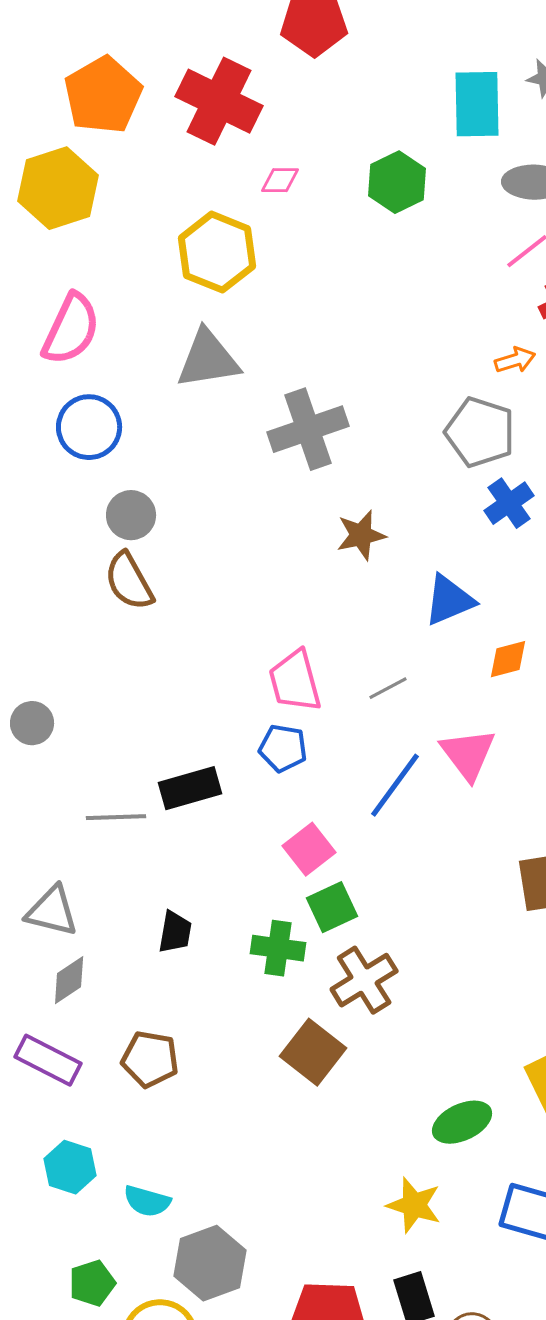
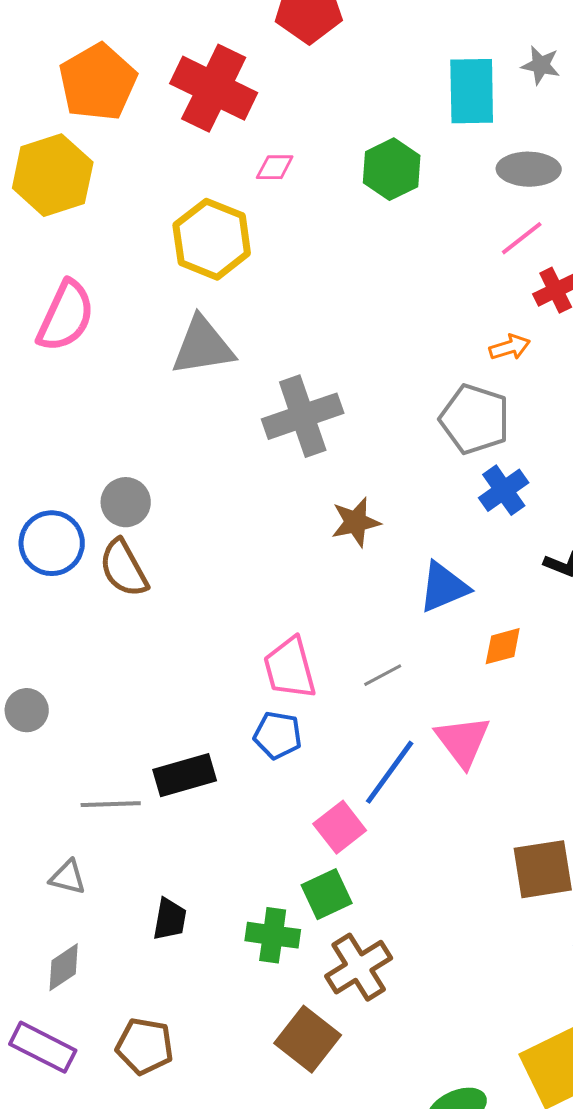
blue circle: (89, 427) -> (52, 543), moved
pink square: (309, 849) -> (340, 827), moved
gray triangle: (52, 911) -> (68, 877), moved, size x0.7

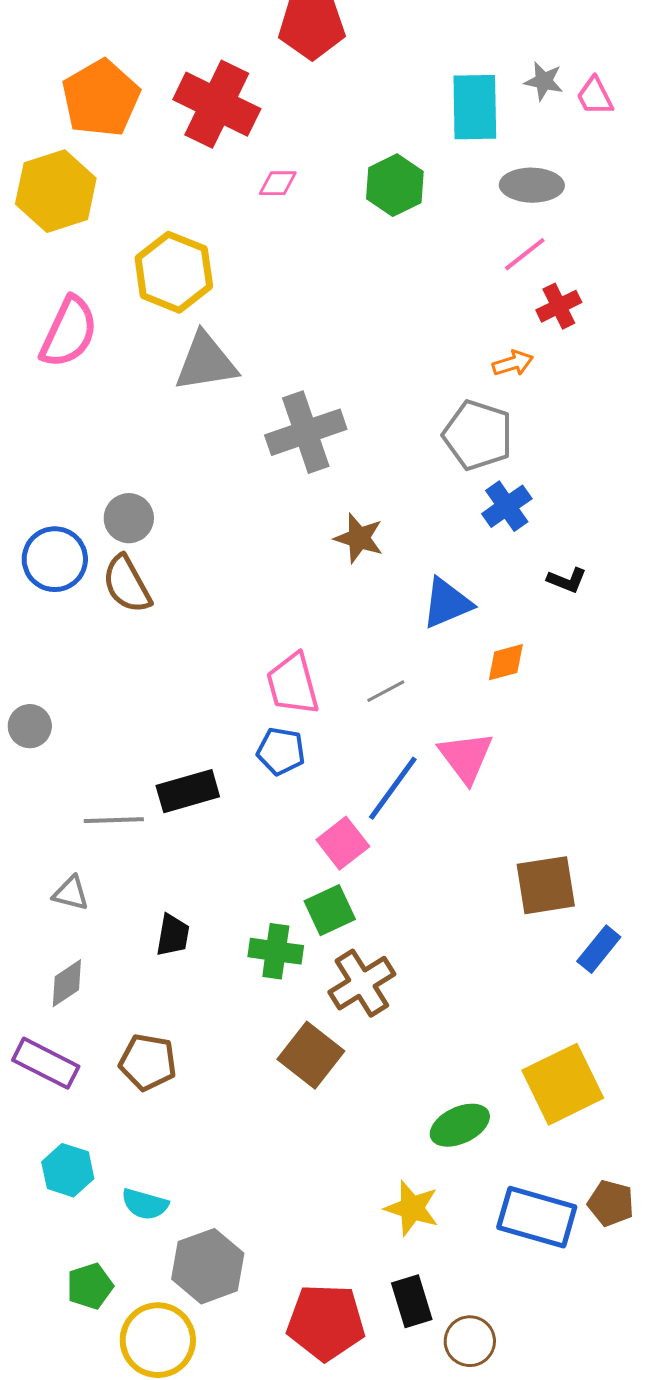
yellow hexagon: (212, 239) -> (174, 272), moved
brown star: (356, 522) -> (359, 538), turned 30

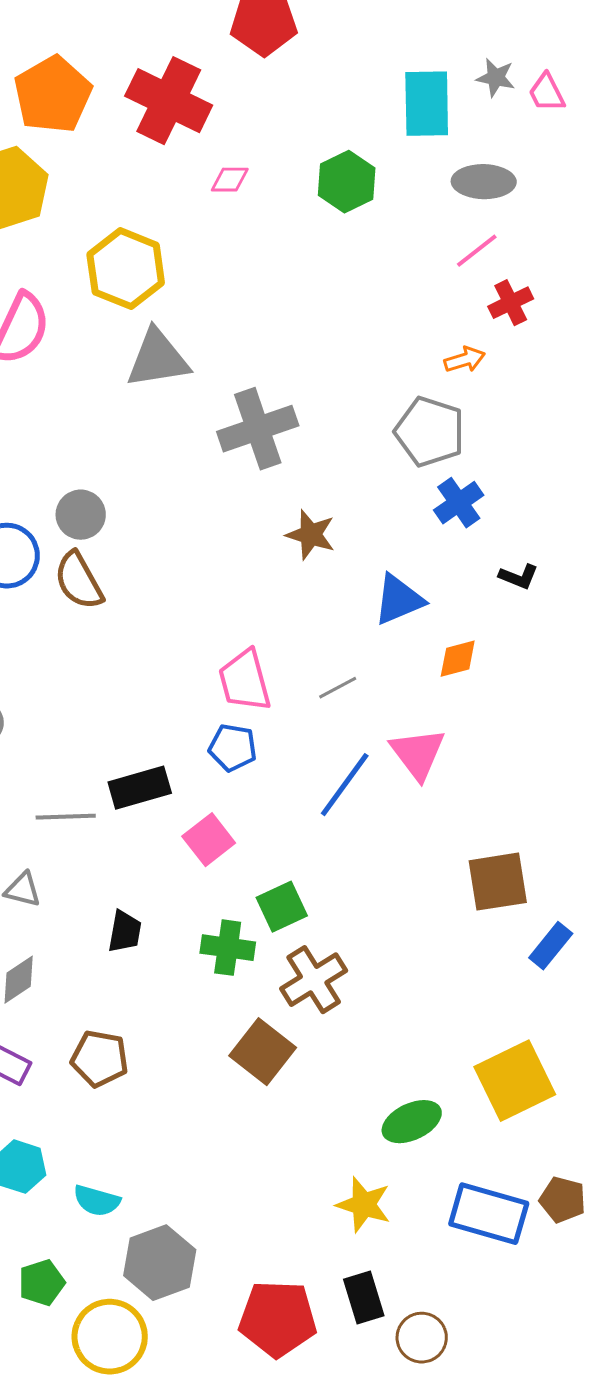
pink square: (343, 843) -> (209, 840), moved

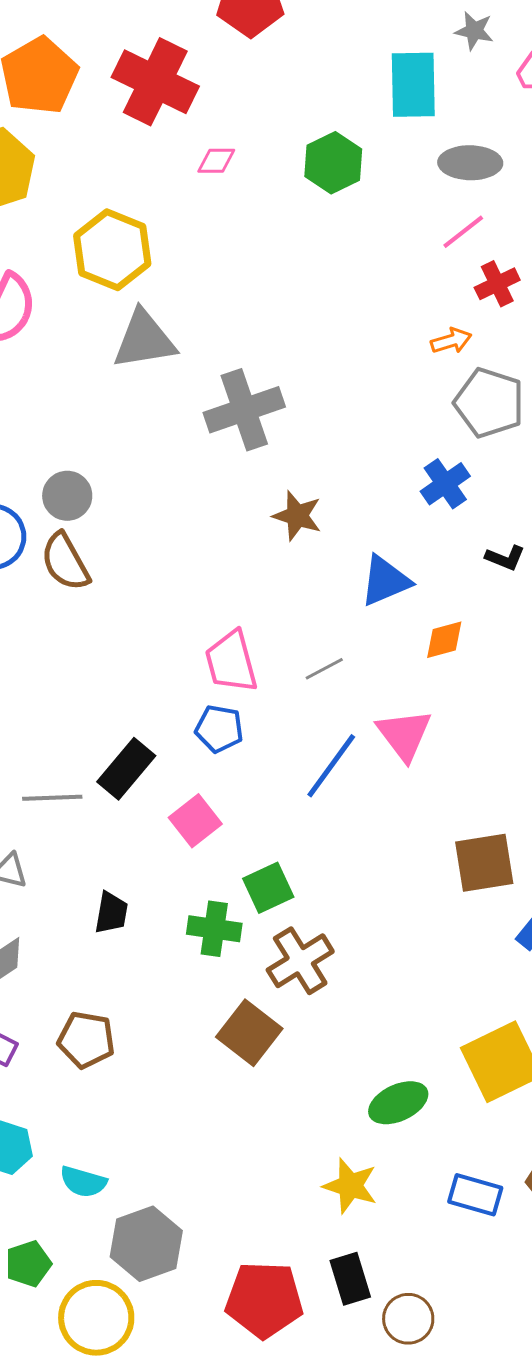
gray star: (496, 78) -> (474, 31), moved
gray pentagon: (430, 432) -> (489, 403), moved
black rectangle: (140, 788) -> (126, 769), turned -34
blue rectangle: (489, 1214) -> (475, 1195), size x0.7

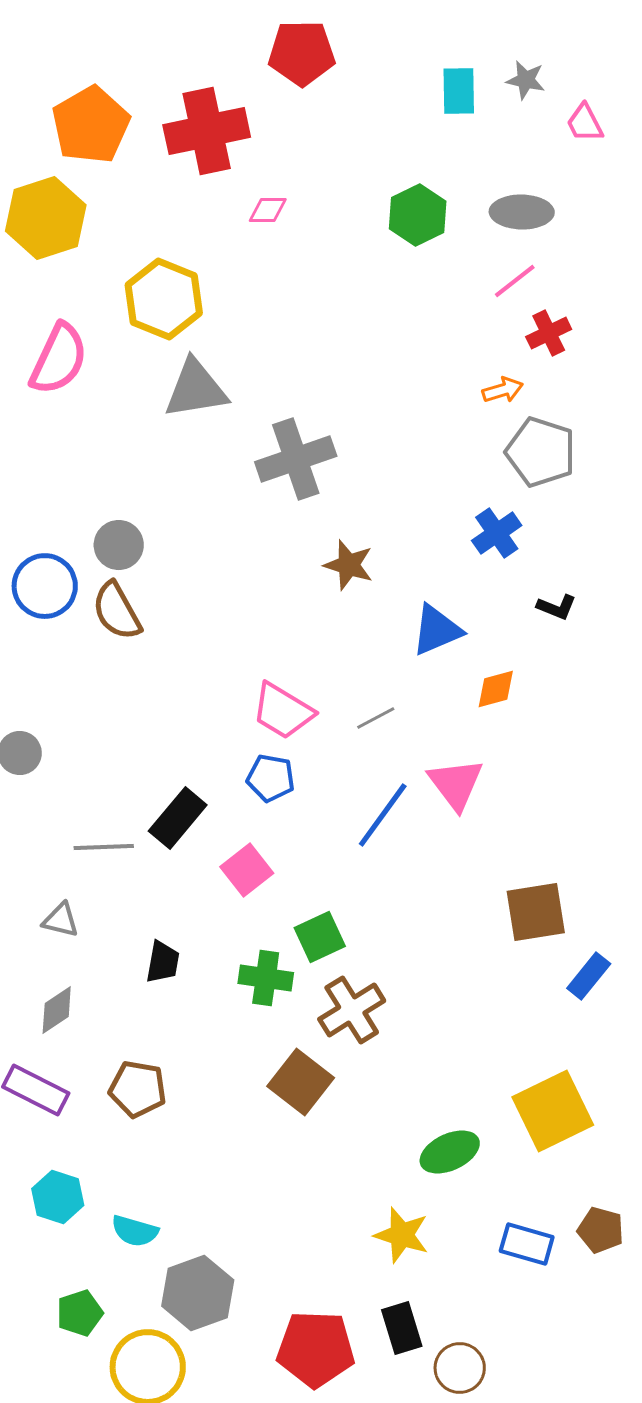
red cross: (155, 82) -> (207, 131), turned -38
cyan rectangle: (413, 85) -> (459, 91), moved, size x0.7
green hexagon: (333, 163) -> (418, 215), moved
pink trapezoid: (231, 662) -> (283, 711), turned -44

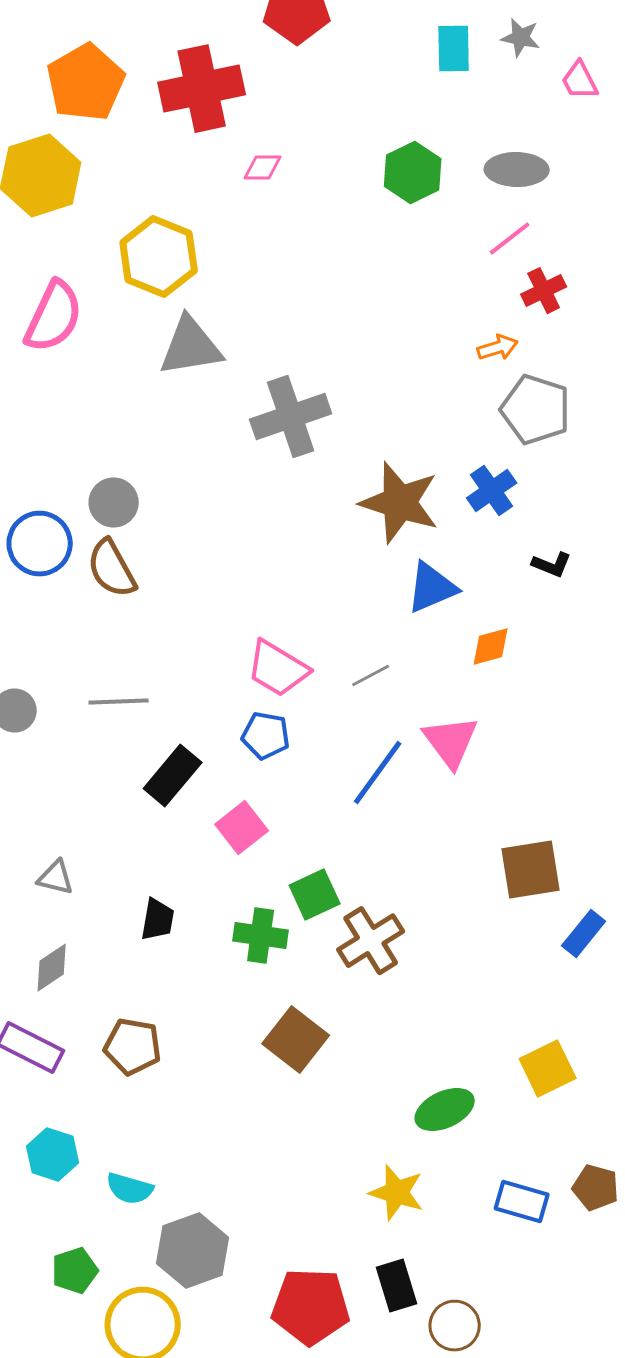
brown star: (349, 565) -> (400, 503), moved, size x1.6
gray line: (104, 847) -> (119, 702), moved
brown cross: (352, 1010) -> (371, 941), moved
yellow square: (553, 1111) -> (548, 1069), size x0.7

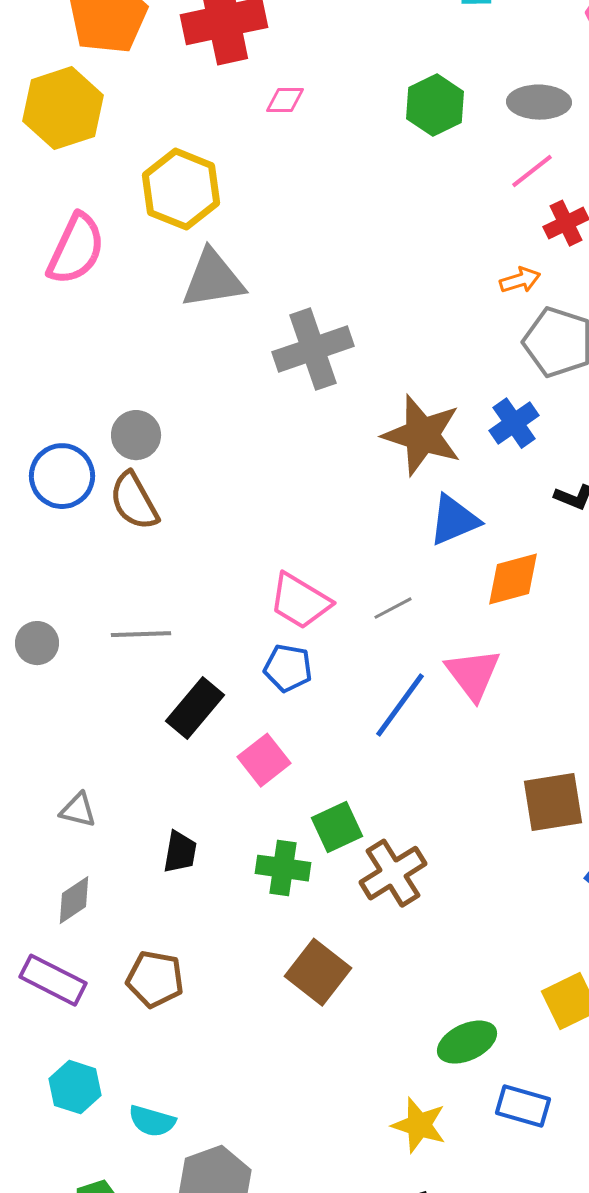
orange diamond: (491, 647) -> (513, 579), size x1.4
blue rectangle: (522, 1202) -> (523, 1106), moved

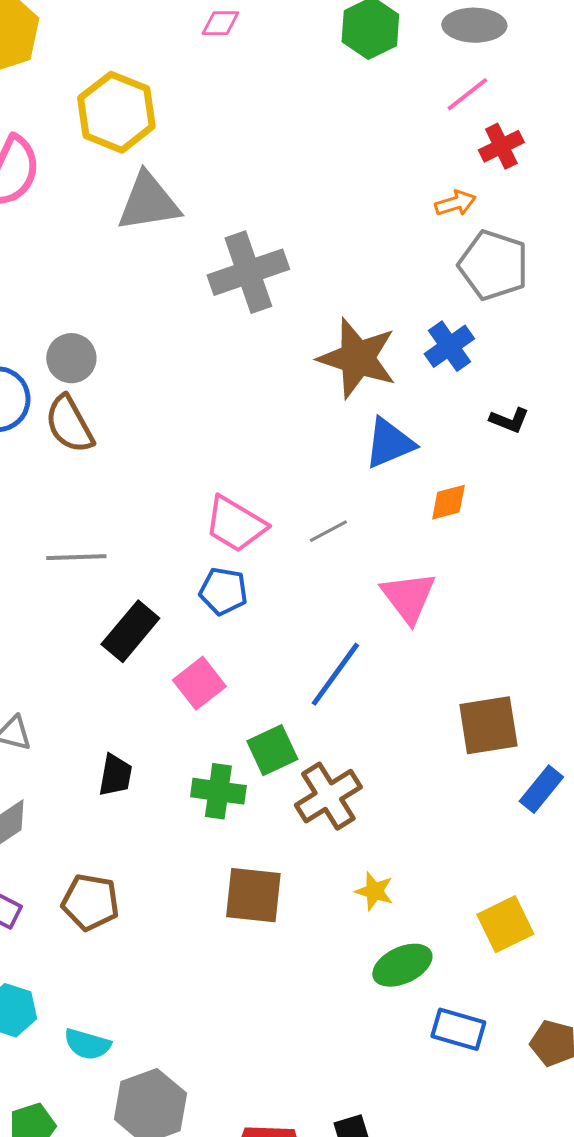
orange diamond: (513, 579) -> (448, 502), size x0.7
blue line: (400, 705) -> (335, 674), moved
brown square: (318, 972) -> (253, 895), turned -32
yellow star: (419, 1125) -> (374, 891), moved, size x0.7

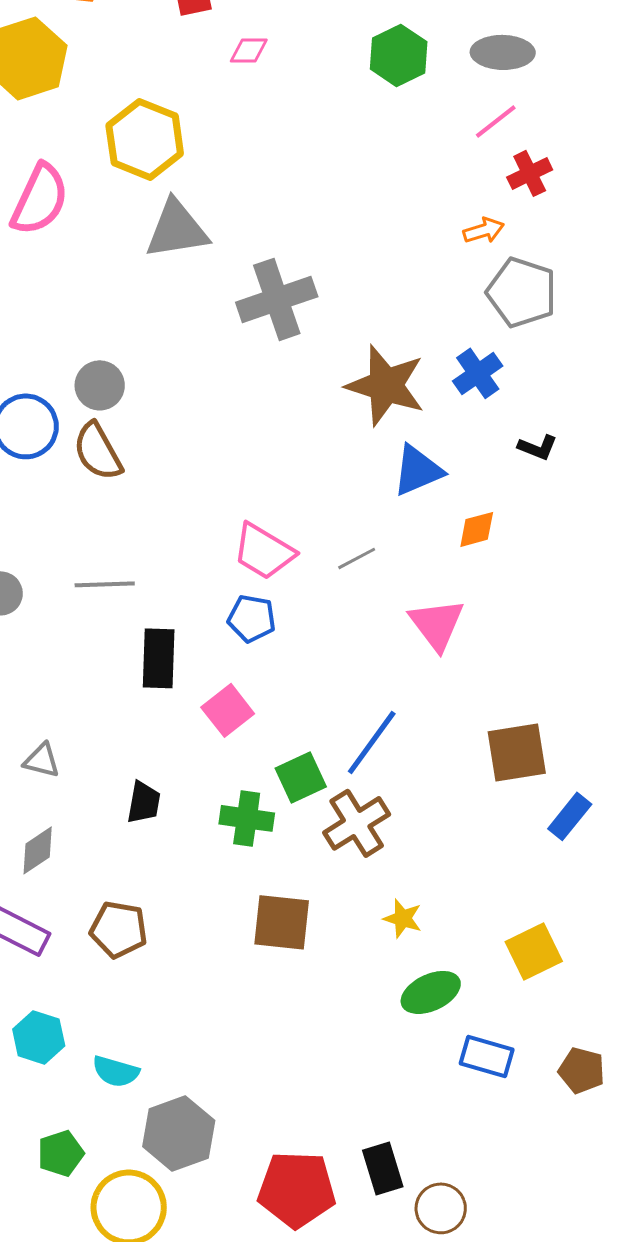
black rectangle: (130, 631) -> (159, 658), turned -38
blue line: (335, 674) -> (372, 742), moved

